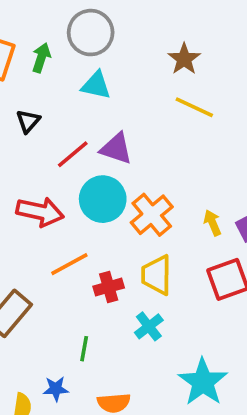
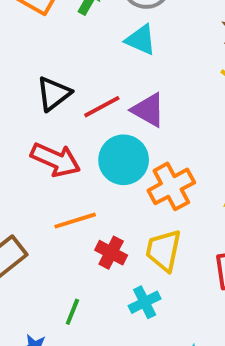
black triangle: (28, 121) -> (54, 94), moved, size x1.4
red cross: (109, 287) -> (111, 253), turned 32

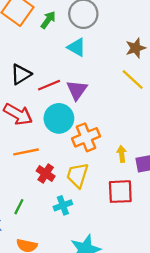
purple triangle: (148, 110) -> (77, 90), turned 30

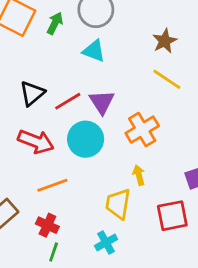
orange cross: (86, 137) -> (142, 130), moved
yellow arrow: (122, 154) -> (139, 175), moved
red cross: (46, 173) -> (47, 225), moved

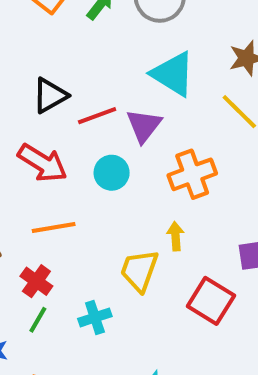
cyan triangle: (94, 51) -> (173, 74), moved, size x1.4
cyan circle: (86, 139) -> (112, 173), size x0.7
red square: (172, 216) -> (211, 301), turned 32
cyan cross: (106, 243) -> (95, 317), moved

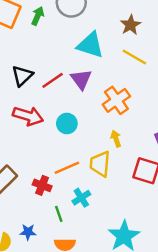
cyan circle: (112, 173) -> (67, 124), moved
orange line: (54, 228) -> (67, 168), moved
green line: (38, 320) -> (59, 214), moved, turned -35

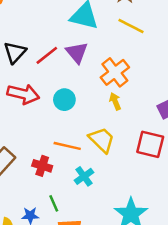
yellow arrow: (116, 139) -> (115, 101), moved
yellow trapezoid: (100, 164) -> (102, 140), turned 132
orange line: (67, 168) -> (67, 146), turned 40
green line: (59, 214) -> (54, 203), moved

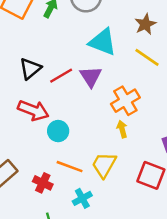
cyan circle: (64, 100) -> (58, 131), moved
yellow trapezoid: (102, 140) -> (104, 165), turned -112

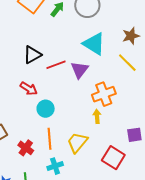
red arrow: (33, 110) -> (29, 89), size x0.7
orange line: (70, 167) -> (50, 139), turned 55

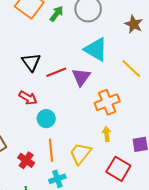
brown star: (131, 36) -> (134, 24), moved, turned -30
black triangle: (32, 55) -> (31, 62), turned -36
yellow arrow: (97, 116) -> (107, 134), moved

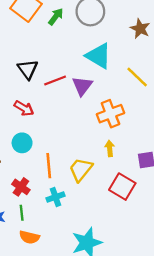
cyan circle: (46, 119) -> (22, 143), moved
red cross: (26, 160) -> (21, 187), moved

